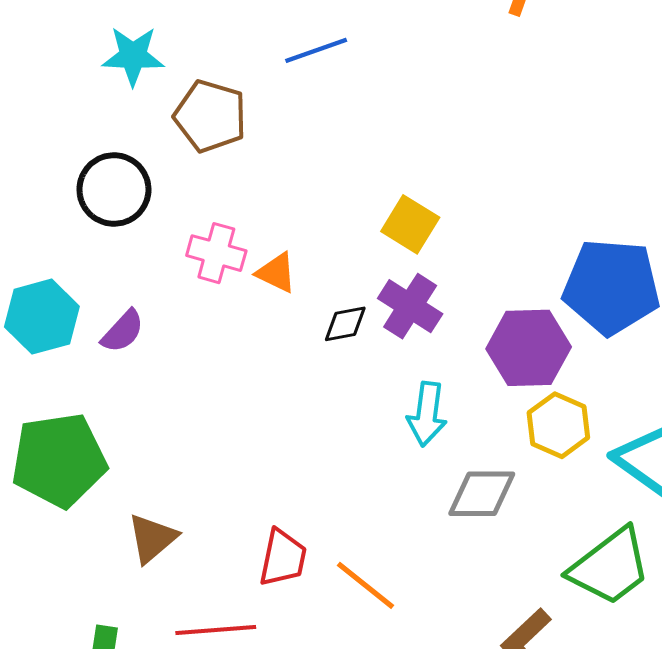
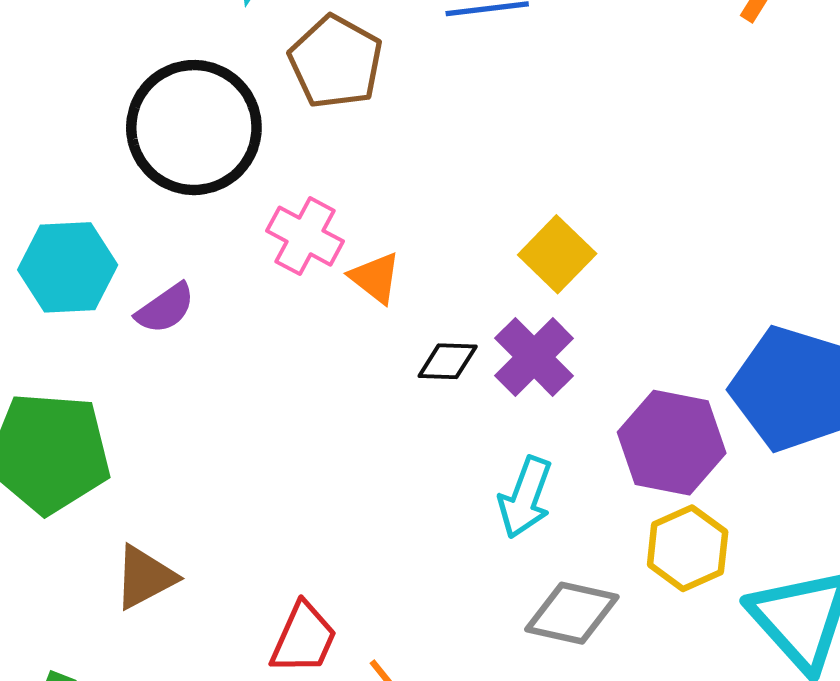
black circle: (114, 190) -> (194, 128), size x1.4

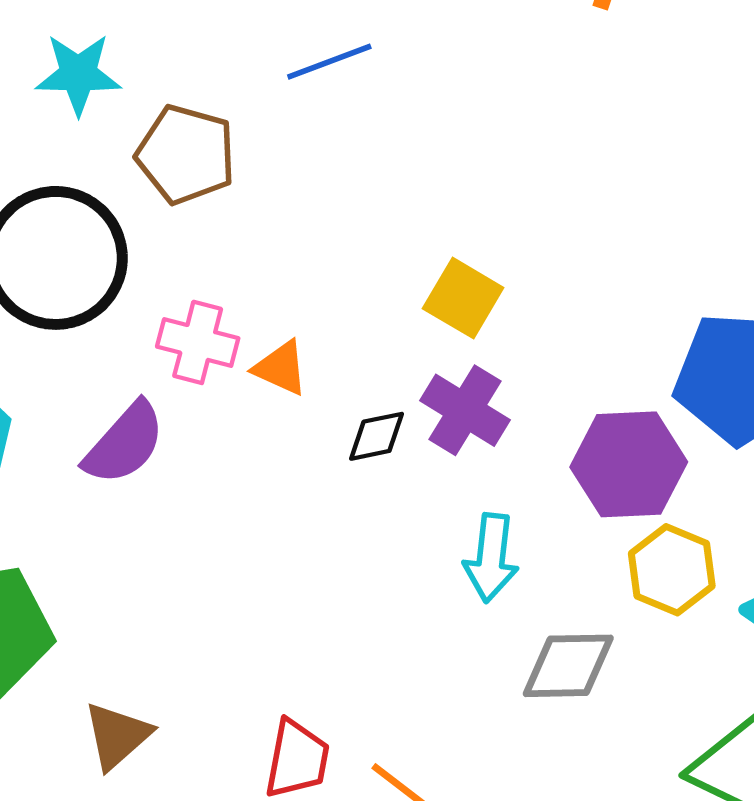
purple semicircle: (165, 308) -> (125, 443), moved, size x1.4

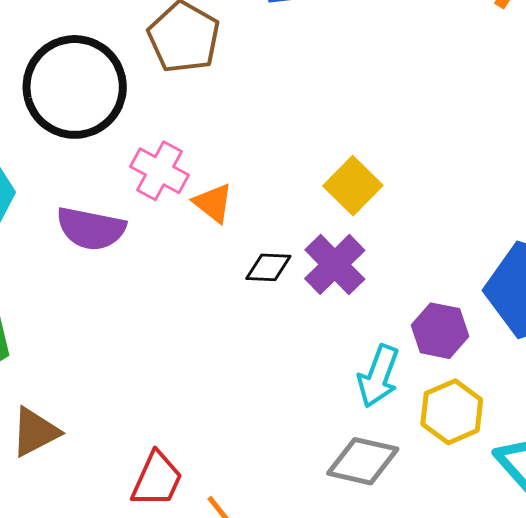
purple semicircle: (125, 443) -> (91, 229), turned 46
purple hexagon: (629, 464) -> (440, 331), size x0.7
cyan arrow: (491, 558) -> (378, 376), moved

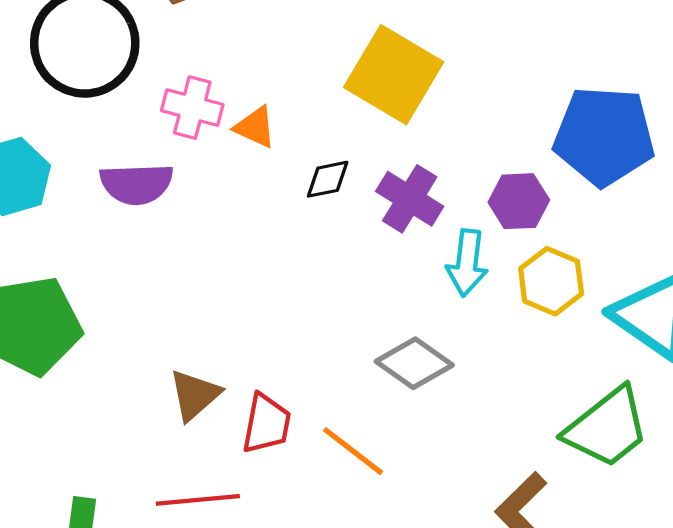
yellow square: (353, 186) -> (394, 75), size x1.6
purple cross: (335, 264) -> (410, 199), moved
brown triangle: (35, 432) -> (195, 395), moved
gray diamond: (363, 461) -> (414, 363), moved, turned 36

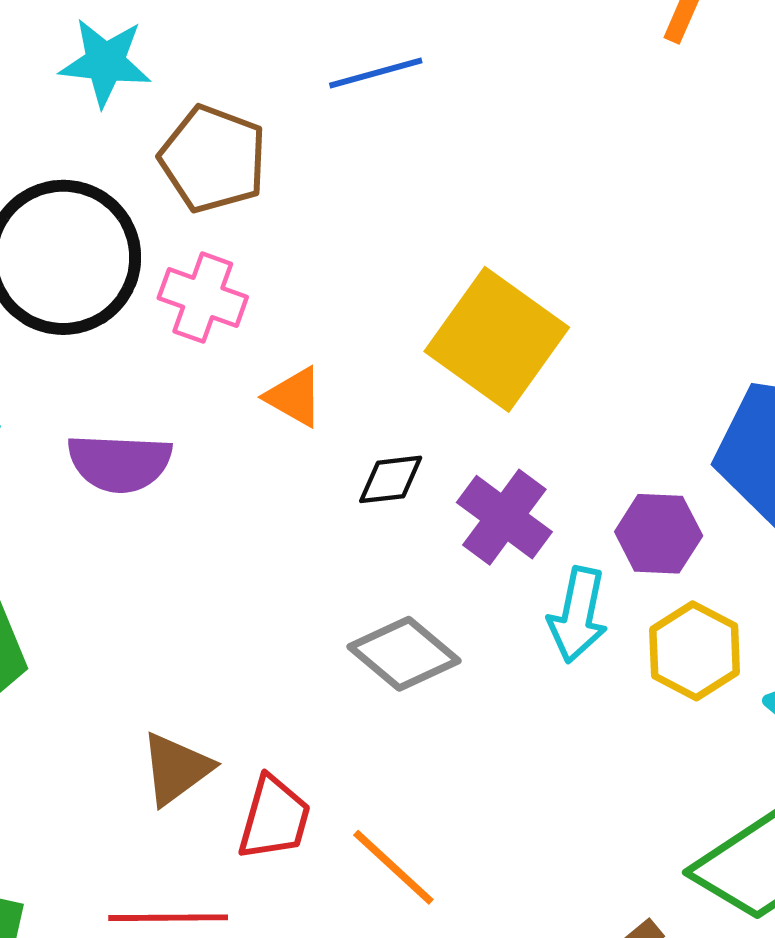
pink cross: (192, 108) -> (203, 298), moved
gray diamond: (414, 363) -> (404, 654), moved

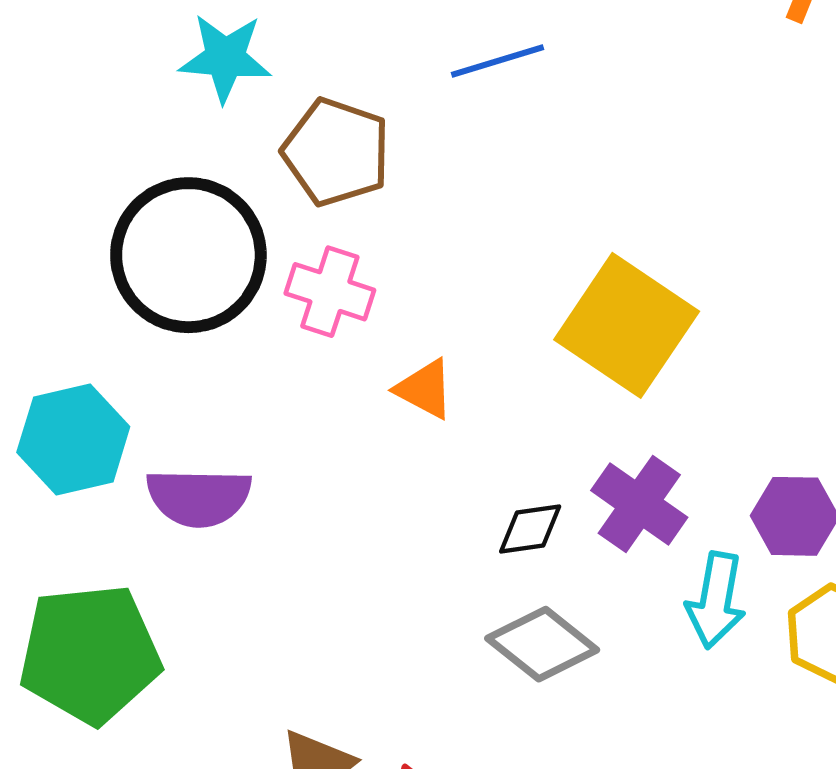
purple semicircle: (120, 463) -> (199, 497), moved
black diamond: (391, 479) -> (530, 529), moved

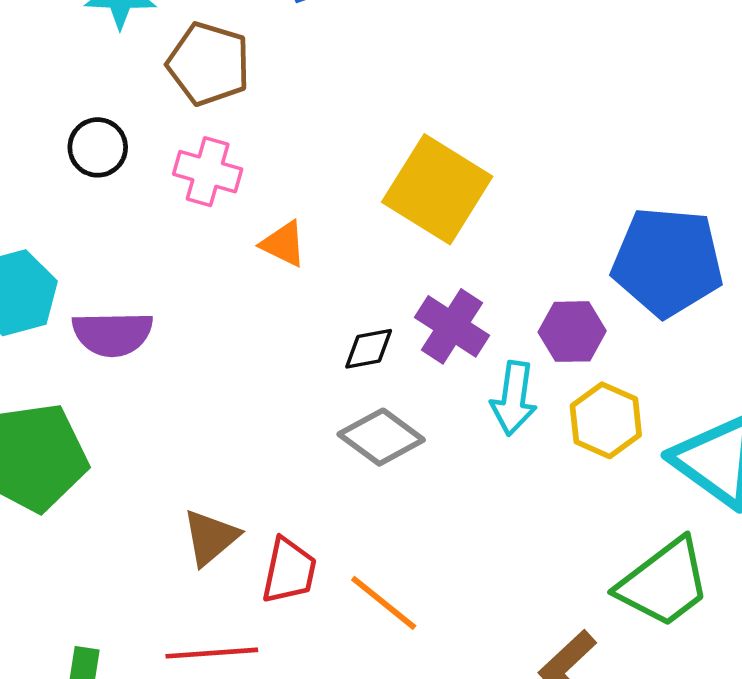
black circle: (188, 255) -> (98, 147), size x0.5

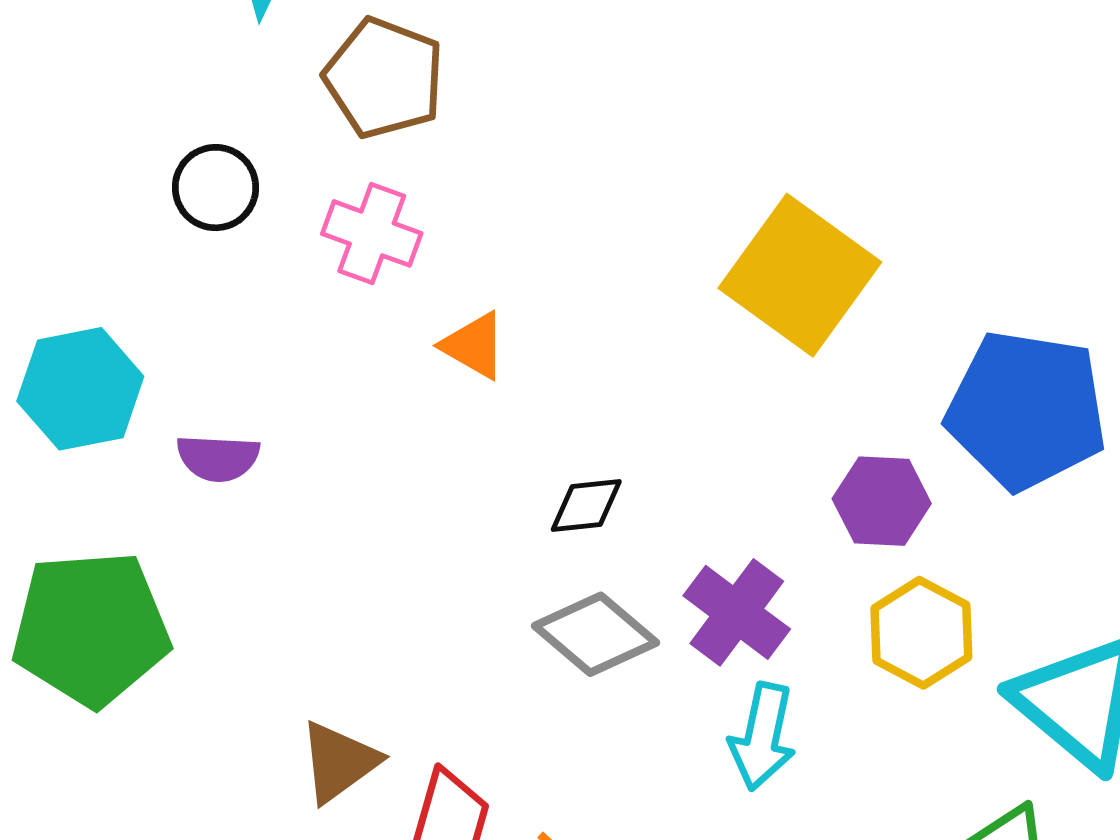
yellow square: (437, 189) -> (800, 275), moved
purple cross: (452, 326) -> (737, 612), moved
purple semicircle: (113, 334) -> (218, 458), size x0.7
cyan arrow: (514, 398) -> (762, 737), moved

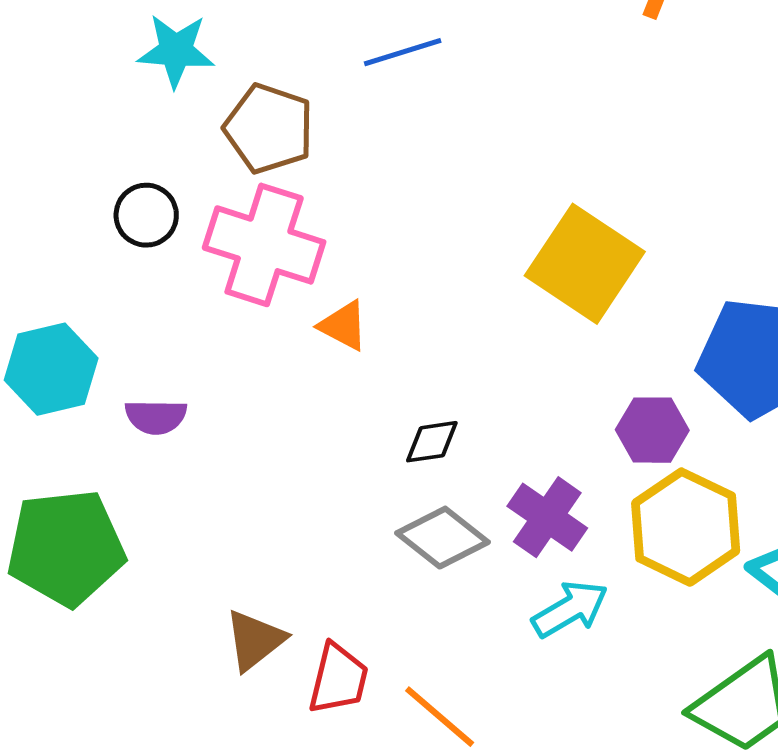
pink cross: (372, 233) -> (264, 245), size x1.6
yellow hexagon: (921, 633) -> (686, 527), size x1.4
cyan arrow: (762, 737) -> (570, 609), turned -130

